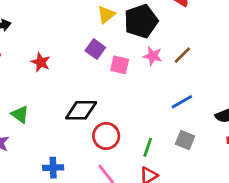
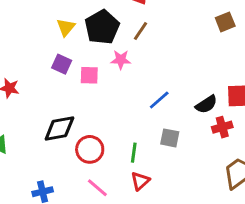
brown line: (182, 55) -> (140, 31), moved

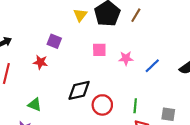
pink star: (121, 60) -> (126, 58), moved
purple square: (62, 64) -> (54, 41), moved
gray square: (170, 138) -> (168, 114), moved

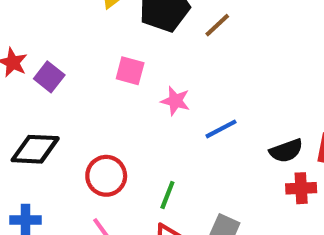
purple square: (54, 41) -> (49, 77), moved
black diamond: (79, 90) -> (35, 149), moved

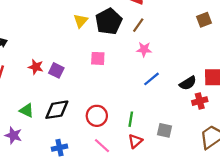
pink star: (175, 101) -> (144, 49), moved

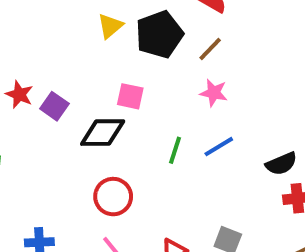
black diamond: (57, 110) -> (103, 133), moved
green line: (131, 119) -> (175, 150), moved

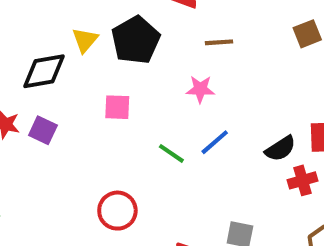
brown line: (210, 49) -> (219, 42), moved, turned 52
black diamond: (103, 133) -> (44, 71), moved
green line: (175, 150) -> (171, 153), turned -64

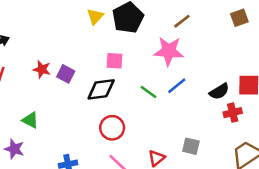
brown line: (219, 42) -> (182, 21), turned -36
black diamond: (44, 71) -> (101, 89), moved
pink star: (200, 89) -> (169, 51), size x1.6

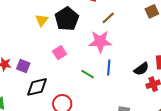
pink square: (114, 61) -> (59, 53), turned -32
blue line: (177, 86) -> (109, 67), turned -42
black diamond: (101, 89) -> (37, 87), moved

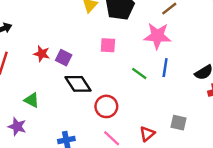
pink square: (59, 53) -> (108, 45), turned 32
black diamond: (37, 87) -> (78, 84), turned 65

